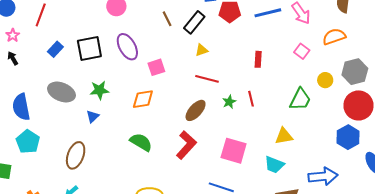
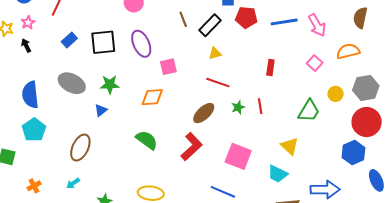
yellow triangle: (284, 136) -> (290, 146), turned 48

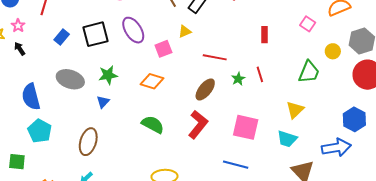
yellow triangle: (215, 53) -> (185, 31), moved
orange diamond: (152, 97) -> (152, 81), turned 30
yellow triangle: (290, 146) -> (295, 110), turned 42
blue hexagon: (353, 153) -> (354, 119), moved

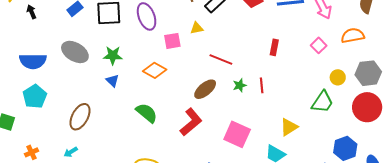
green trapezoid: (309, 72) -> (322, 102), moved
blue semicircle: (31, 97) -> (33, 61), turned -88
blue triangle: (103, 102) -> (112, 81), moved, turned -40

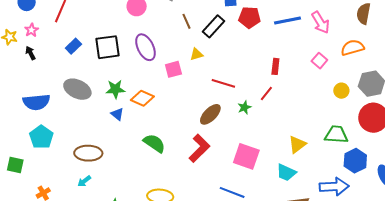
orange diamond: (155, 70) -> (142, 98), moved
red line: (262, 85) -> (266, 93), moved, turned 49
green trapezoid: (322, 102) -> (336, 135), moved, turned -115
brown ellipse: (80, 117) -> (88, 153), turned 68
cyan arrow: (71, 152) -> (84, 181), moved

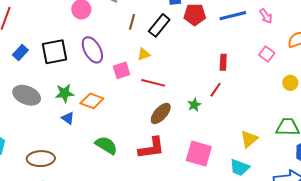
brown line: (187, 21) -> (132, 22), turned 42
pink arrow: (321, 23) -> (266, 16), size x0.7
red line: (223, 83) -> (153, 83), moved
red L-shape: (199, 148) -> (151, 148), turned 40

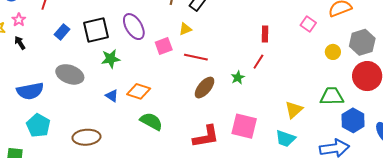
green star: (65, 93) -> (111, 59), moved
orange diamond: (92, 101) -> (139, 91), moved
red L-shape: (151, 148) -> (206, 137), moved

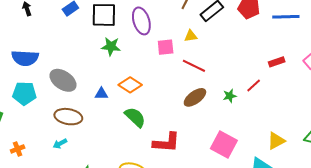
red rectangle: (265, 34) -> (277, 62), moved, turned 56
gray ellipse: (70, 74) -> (63, 80), moved
blue triangle: (112, 96) -> (101, 94), moved, turned -48
cyan pentagon: (38, 125) -> (24, 93), turned 30
red L-shape: (206, 137) -> (166, 142), moved

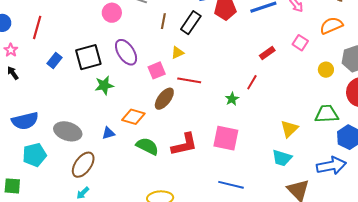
brown ellipse: (195, 97) -> (164, 99), moved
brown ellipse: (68, 117) -> (83, 165), turned -48
red L-shape: (166, 142) -> (184, 144), moved
pink square: (224, 145) -> (226, 138), moved

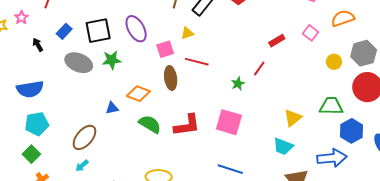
black arrow: (13, 73) -> (38, 45), moved
brown ellipse: (164, 99) -> (171, 78), turned -50
gray ellipse: (68, 131) -> (79, 63), moved
green square: (12, 186) -> (31, 154), moved, turned 36

